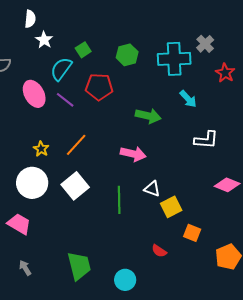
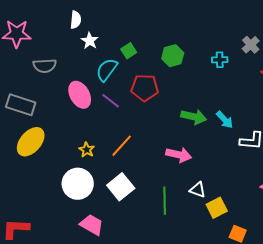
cyan cross: (174, 59) -> (220, 60), size x0.5
cyan arrow: (188, 99) -> (225, 120), moved
pink trapezoid: (19, 224) -> (92, 225), moved

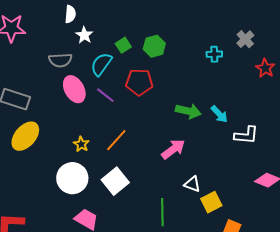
green hexagon: (173, 56) -> (154, 46), moved
gray semicircle: (45, 66) -> (60, 60), moved
pink arrow: (179, 155) -> (173, 149), turned -50
green line: (165, 201) -> (162, 212), moved

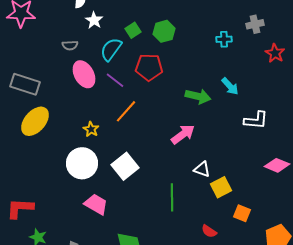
gray cross: (245, 39) -> (255, 24), turned 30
gray semicircle: (60, 60) -> (70, 45), size x0.7
cyan arrow: (219, 114) -> (230, 86), moved
orange line: (116, 140) -> (126, 111), moved

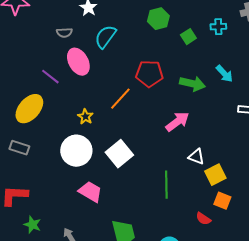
green square: (133, 30) -> (188, 37), moved
red pentagon: (149, 67) -> (149, 74), moved
purple line: (115, 80) -> (50, 77), moved
gray rectangle: (25, 84) -> (19, 148), moved, size x0.7
orange square: (242, 213) -> (222, 201), moved

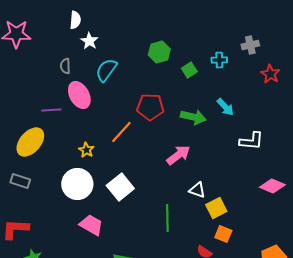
gray semicircle: (64, 33) -> (65, 66), turned 91
purple line: (50, 77) -> (51, 110), turned -42

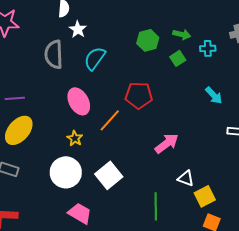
gray semicircle: (65, 66) -> (54, 54), size x1.8
pink ellipse: (79, 95) -> (79, 101), moved
purple line: (51, 110) -> (15, 98), moved
green arrow: (193, 117) -> (182, 34), moved, size x0.7

